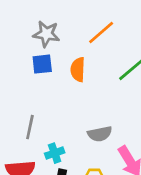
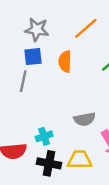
gray line: (30, 127) -> (23, 81), moved

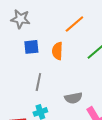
gray star: (37, 30) -> (20, 19), moved
gray line: (23, 81) -> (38, 82), moved

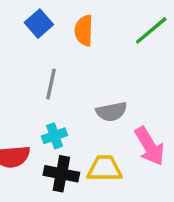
blue square: (31, 47) -> (39, 24), turned -35

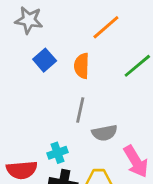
gray line: (51, 84) -> (80, 110), moved

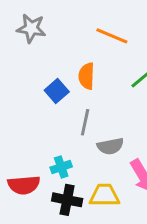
orange line: (106, 27) -> (112, 36), turned 64
blue square: (45, 60) -> (57, 91), moved

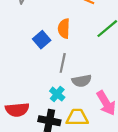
cyan cross: (61, 167) -> (57, 94), moved, turned -32

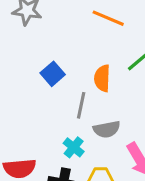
orange semicircle: (64, 29) -> (102, 78), moved

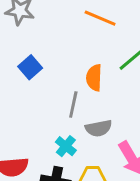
blue square: (53, 74) -> (30, 67), moved

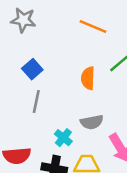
gray line: (73, 104) -> (36, 101), moved

